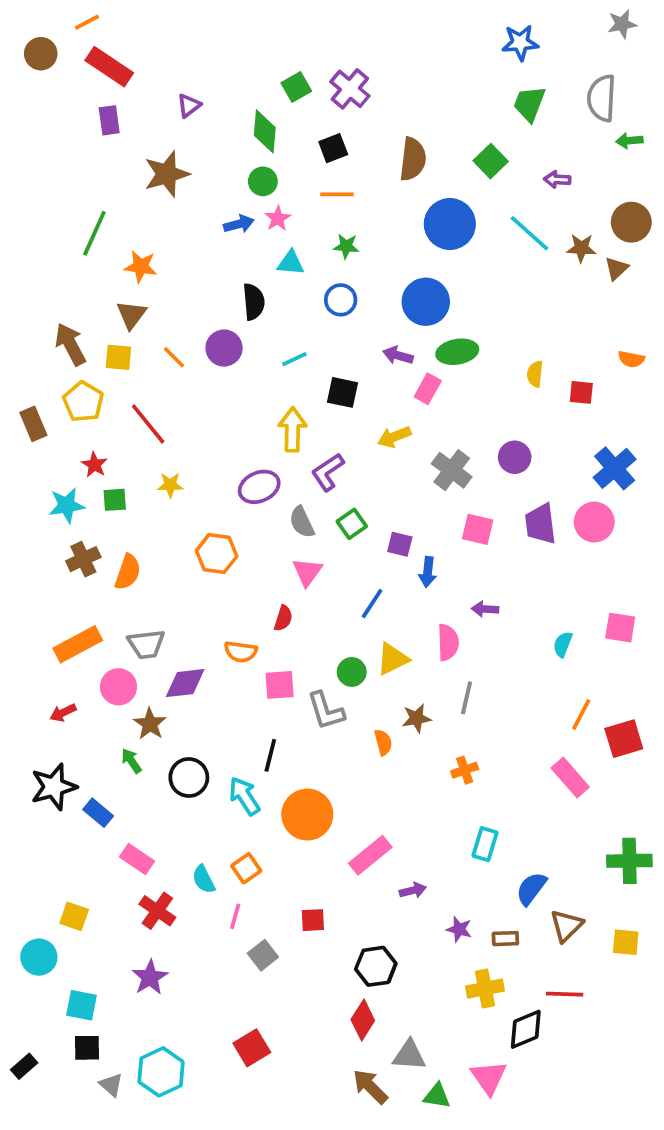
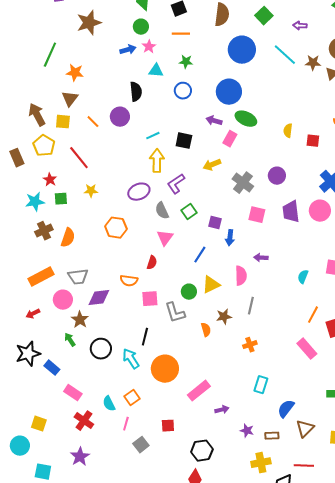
green ellipse: (457, 352) -> (246, 119), turned 35
cyan line: (294, 359) -> (153, 136), moved

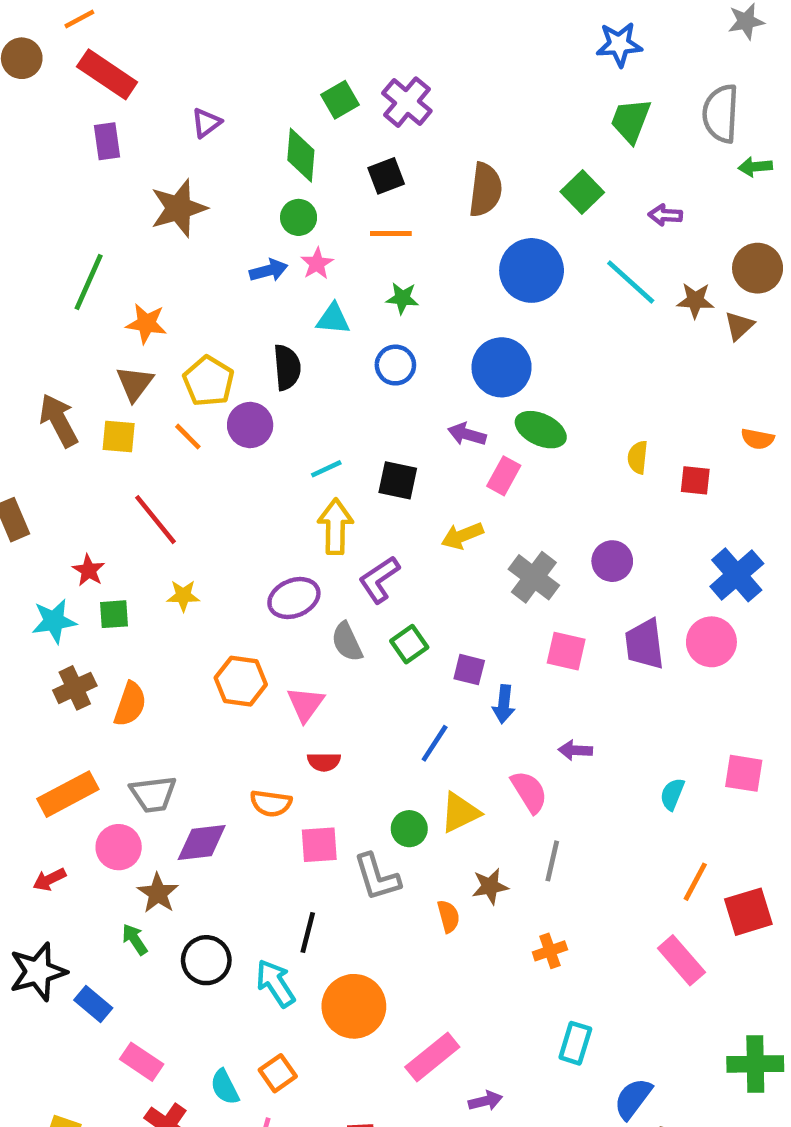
yellow pentagon: (44, 146) -> (209, 381), moved
pink triangle: (165, 238) -> (305, 704), moved
red semicircle: (152, 263) -> (324, 762), turned 72
pink semicircle: (241, 276) -> (529, 792), turned -30

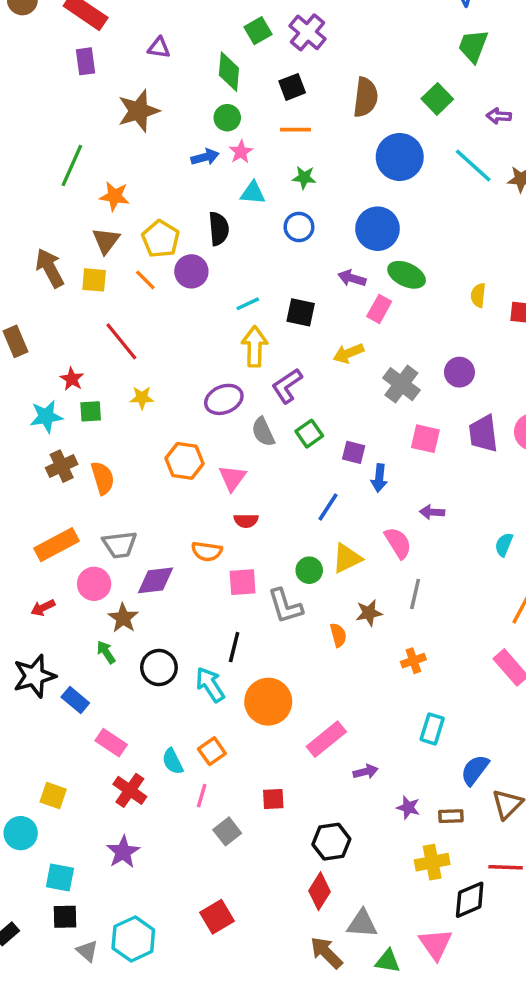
purple triangle: (206, 123) -> (159, 48), turned 45
orange semicircle: (130, 704) -> (103, 478), turned -36

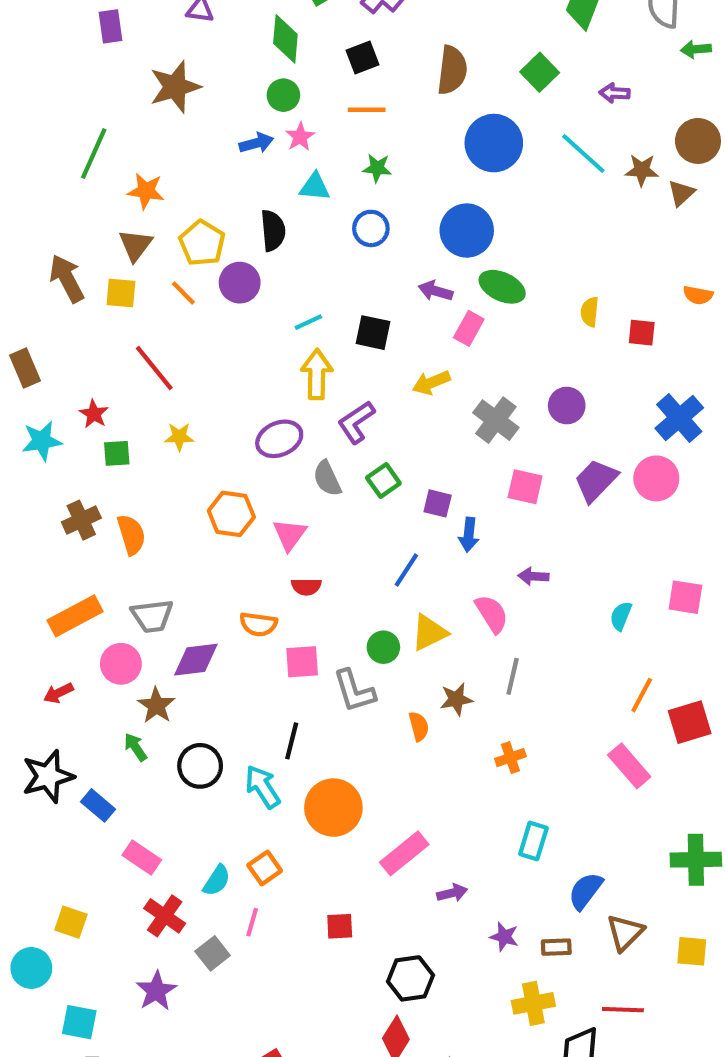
cyan star: (46, 417) -> (42, 441), moved
purple trapezoid: (483, 434) -> (596, 481), turned 51
cyan semicircle: (173, 761) -> (217, 880), turned -120
gray square: (227, 831) -> (213, 953), moved

